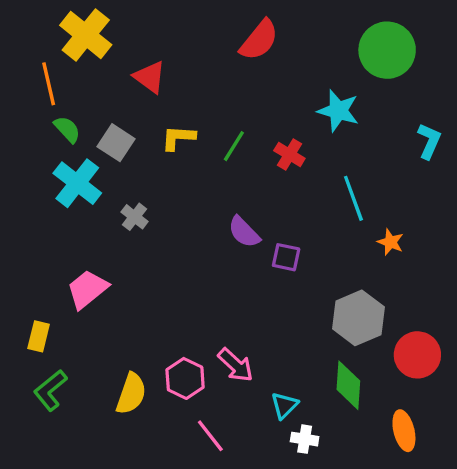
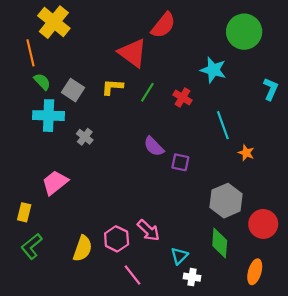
red triangle: (150, 77) -> (133, 53), moved, size x1.4
cyan cross: (77, 183) -> (49, 116), turned -36
orange ellipse: (404, 431) -> (255, 272), turned 30

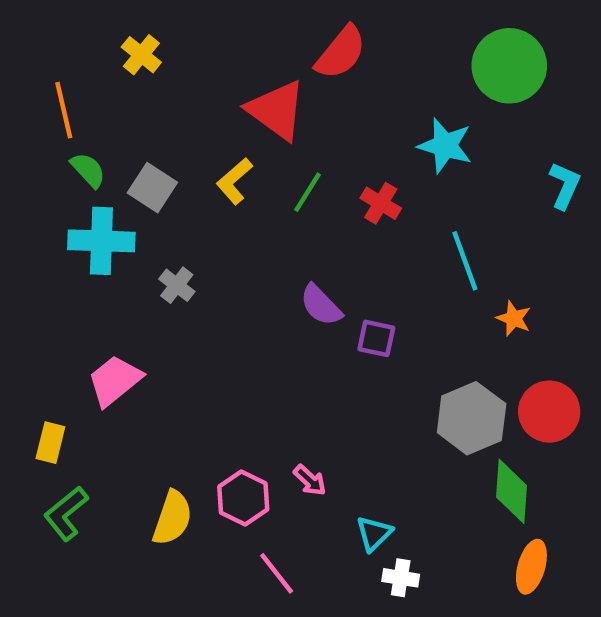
yellow cross: (54, 22) -> (141, 55), moved, size x0.6
yellow L-shape: (112, 87) -> (234, 181), turned -45
red circle: (263, 224) -> (549, 412), moved
pink arrow: (148, 230) -> (310, 480), size x0.7
green diamond: (220, 243) -> (511, 491), moved

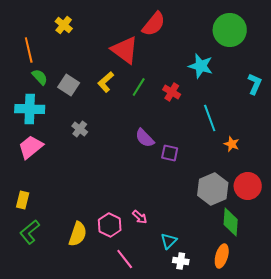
cyan cross: (101, 241) -> (30, 109), moved
pink trapezoid: (115, 381) -> (31, 147), moved
orange ellipse: (531, 567) -> (222, 256), moved

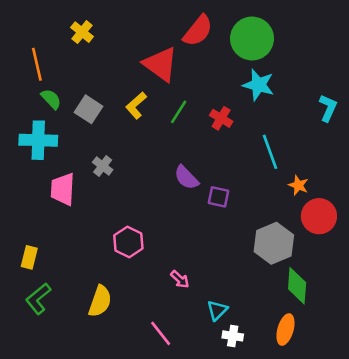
green circle: (230, 30) -> (252, 38), moved
pink trapezoid: (31, 147) -> (63, 189), moved, turned -48
red circle: (248, 186) -> (319, 216), moved
pink hexagon: (110, 225) -> (128, 242), moved

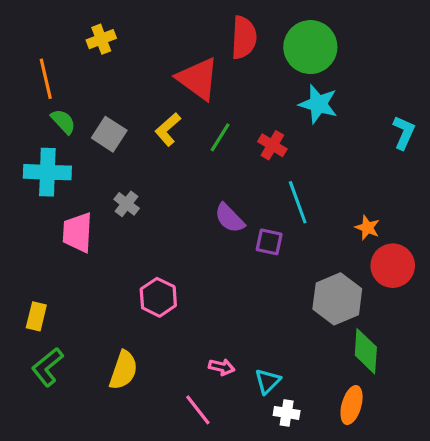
red semicircle: (198, 31) -> (244, 38), turned -36
yellow cross: (82, 32) -> (101, 39), turned 30
cyan line: (270, 152) -> (298, 202), moved
pink arrow: (180, 279) -> (222, 367), moved, turned -30

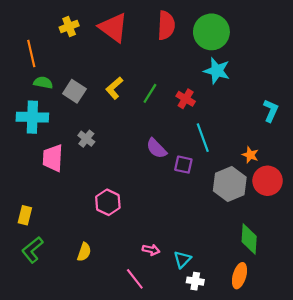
red triangle: (198, 79) -> (113, 28), moved
green semicircle: (63, 121) -> (43, 83), turned -36
cyan L-shape: (404, 133) -> (271, 111), moved
gray hexagon: (337, 299) -> (230, 184), moved
yellow semicircle: (123, 370) -> (84, 252), size x0.7

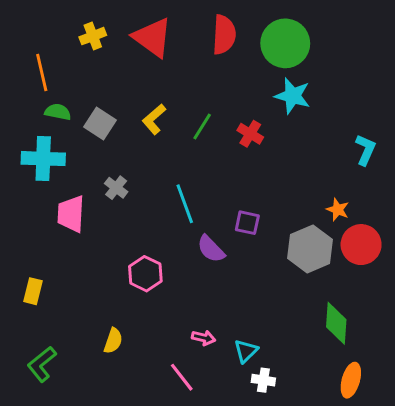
cyan line: (203, 138) -> (185, 204), moved
purple semicircle: (156, 148) -> (211, 249), moved
green L-shape: (32, 250) -> (42, 364), moved
orange ellipse: (239, 276) -> (351, 380), moved

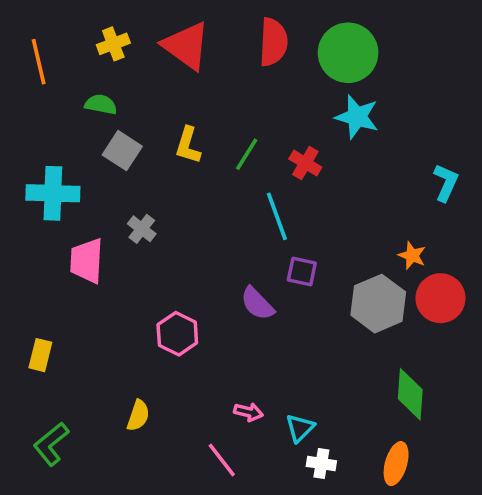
orange line: (42, 73) -> (39, 62), moved
green semicircle: (58, 112) -> (101, 104), moved
yellow L-shape: (154, 119) -> (188, 145), turned -32
cyan line: (185, 204) -> (277, 216), moved
orange ellipse: (351, 380) -> (396, 464), moved

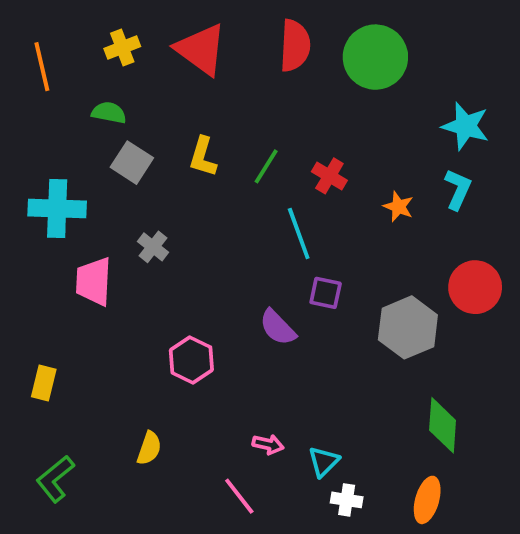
cyan star: (357, 117) -> (466, 126), moved
cyan L-shape: (446, 183) -> (458, 189), moved
orange star: (412, 256) -> (398, 207), moved
red circle: (441, 298) -> (475, 287), moved

